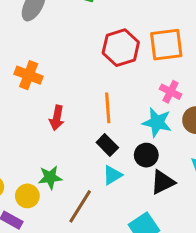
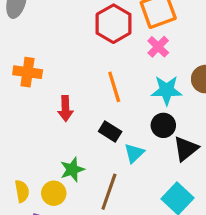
pink cross: (171, 92) -> (158, 47), moved, turned 30
black rectangle: (107, 145) -> (110, 131), moved

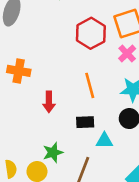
black rectangle: (110, 131) -> (85, 122), turned -36
cyan triangle: (134, 153) -> (104, 141), turned 42

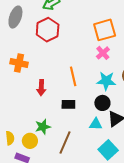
red hexagon: (91, 33) -> (48, 30), moved
cyan triangle: (104, 141) -> (96, 124), moved

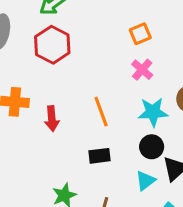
orange square: (105, 30) -> (140, 34), size x0.6
red arrow: (41, 88) -> (52, 119), moved
cyan triangle: (96, 124) -> (145, 181), turned -32

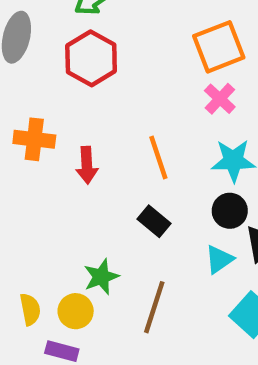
orange square: (140, 34) -> (219, 47), size x1.6
black rectangle: (99, 156) -> (154, 221), turned 45

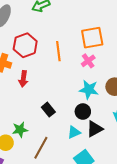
red hexagon: (91, 58) -> (25, 45), moved
orange line: (158, 157) -> (58, 51), moved

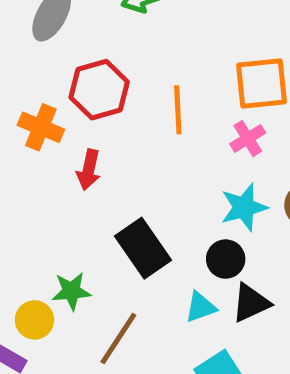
cyan star: (89, 90) -> (244, 207), turned -30
black rectangle: (48, 110) -> (143, 248), size x1.6

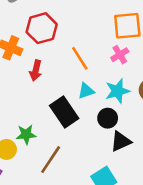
orange line: (178, 110) -> (80, 58), moved, turned -30
cyan triangle: (200, 307) -> (86, 91), moved

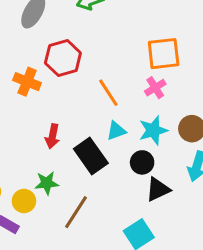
red arrow: (36, 70) -> (52, 136), moved

